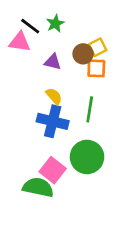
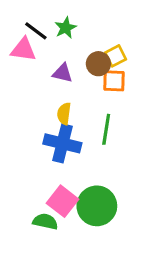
yellow semicircle: (54, 96) -> (64, 114), turned -132
green circle: (87, 157) -> (97, 206), moved
green semicircle: (38, 187) -> (45, 221), size x0.7

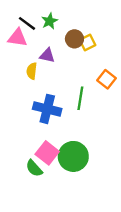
brown circle: (98, 64) -> (74, 39), moved
orange square: (114, 81) -> (107, 79), moved, turned 36
yellow semicircle: (64, 114) -> (32, 71), moved
green semicircle: (45, 221) -> (34, 168), turned -144

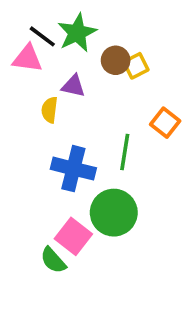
green star: (50, 21) -> (77, 33), size x1.5
green circle: (73, 156) -> (114, 213), moved

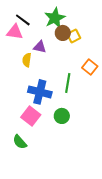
green star: (77, 33) -> (55, 18), moved
green circle: (114, 213) -> (62, 116), size x0.6
pink square: (73, 236) -> (31, 116), moved
green semicircle: (53, 260) -> (20, 142), moved

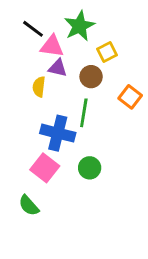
pink triangle: (15, 32) -> (52, 46), moved
brown circle: (63, 33) -> (91, 77), moved
green line: (68, 83) -> (84, 113), moved

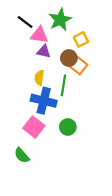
yellow semicircle: (39, 87) -> (39, 78), moved
orange square: (130, 97) -> (79, 66), moved

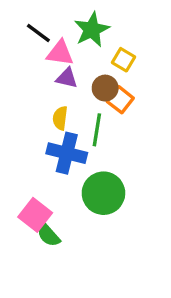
yellow square: (81, 39) -> (123, 60), turned -32
pink square: (34, 127) -> (35, 215), moved
green circle: (68, 127) -> (103, 193), size x1.6
green semicircle: (22, 155) -> (48, 235), moved

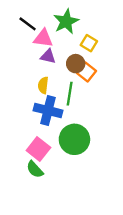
pink square: (35, 215) -> (38, 149), moved

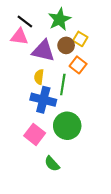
pink triangle: (43, 38) -> (19, 37), moved
purple triangle: (48, 56) -> (43, 51), size x1.6
brown circle: (76, 64) -> (66, 45), moved
green semicircle: (35, 169) -> (52, 164), moved

